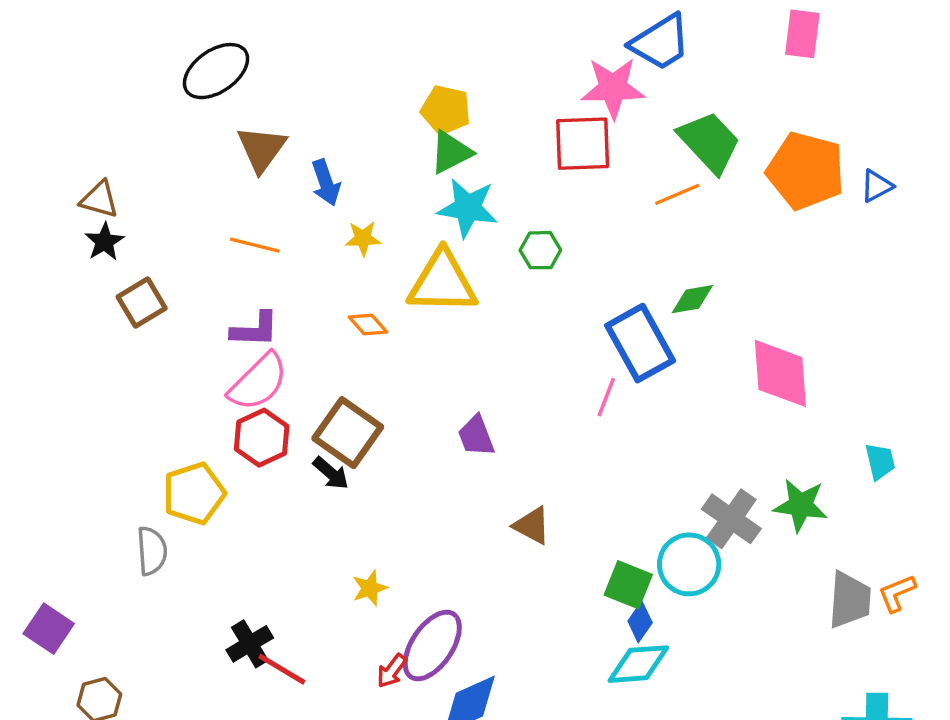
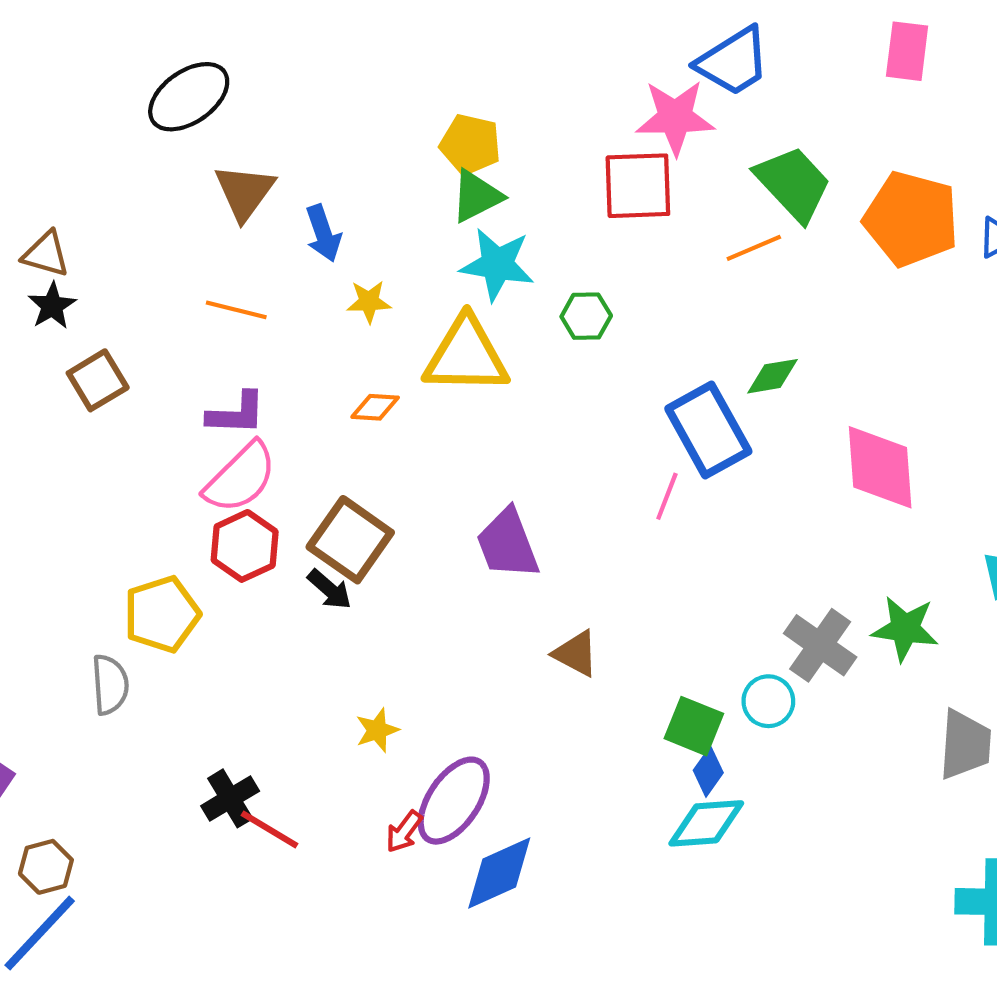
orange diamond: (368, 324) -> (375, 407), turned -45
purple trapezoid: (476, 436) -> (508, 544), size x1.4
cyan circle: (689, 564) -> (768, 701), size x0.7

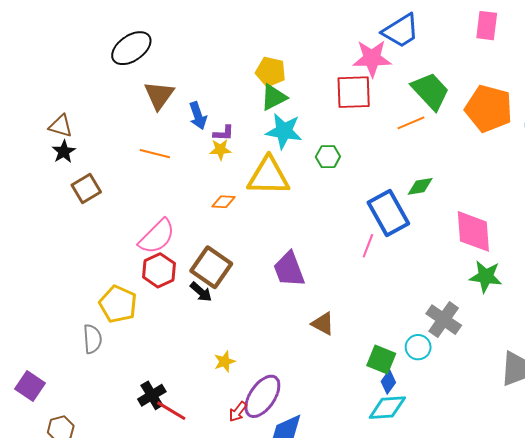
purple L-shape: (236, 413) -> (223, 133), moved, size x0.7
yellow pentagon: (162, 614) -> (118, 304), turned -30
green star: (905, 629) -> (486, 277), moved

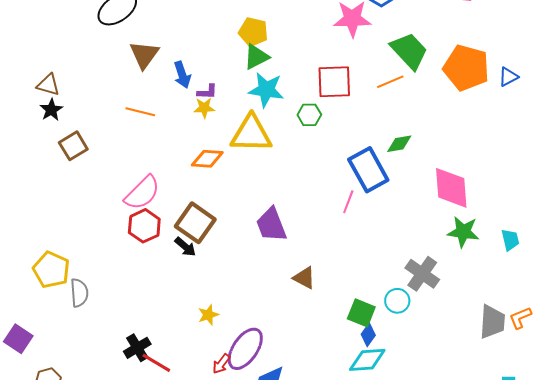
red square: (354, 92) -> (334, 82), moved
orange diamond: (223, 202) -> (207, 159), size x1.4
yellow pentagon: (118, 304) -> (51, 270), moved

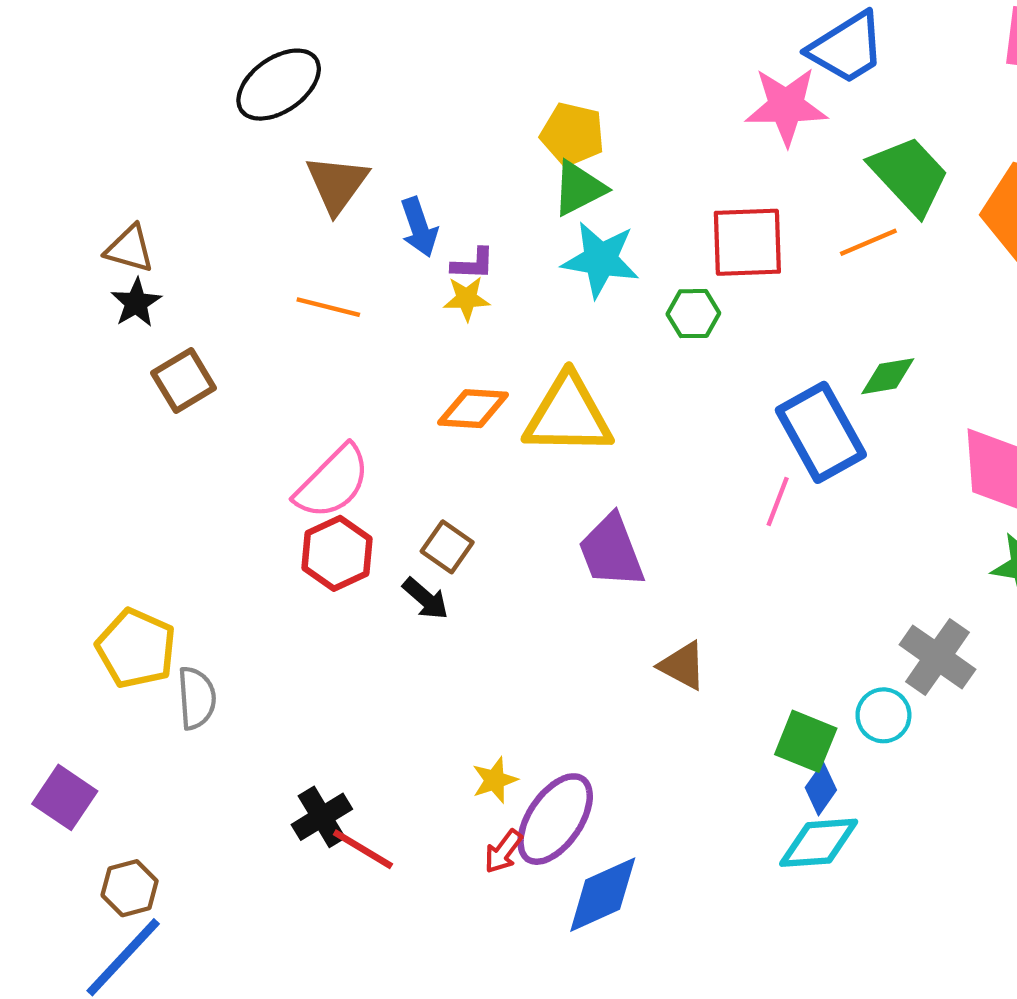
yellow triangle: (251, 134) -> (568, 415), moved
brown square: (195, 223) -> (447, 547), size x0.6
yellow star: (208, 315) -> (495, 780), moved

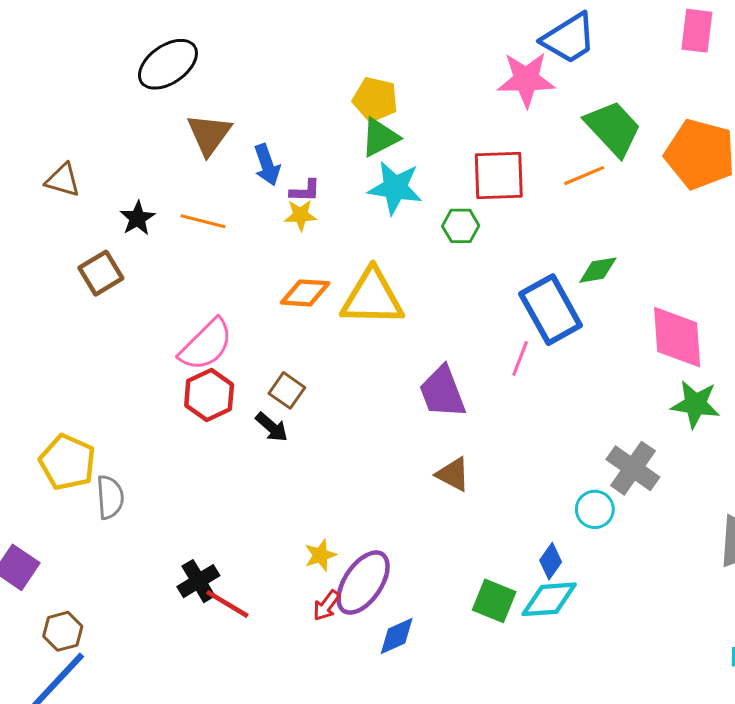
black star: (136, 303) -> (137, 218), moved
purple trapezoid: (611, 551) -> (442, 392), moved
green square: (806, 741) -> (494, 601), moved
blue diamond: (603, 895) -> (397, 636), size x0.7

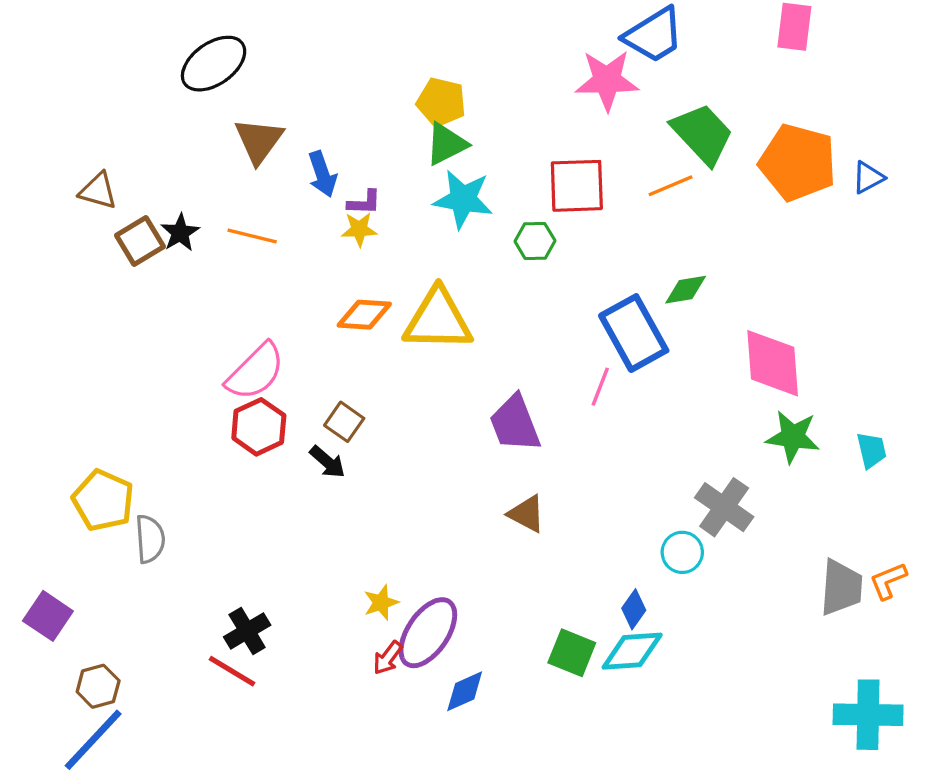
brown square: (101, 273) -> (140, 241), moved
red line: (227, 604) -> (232, 671), moved

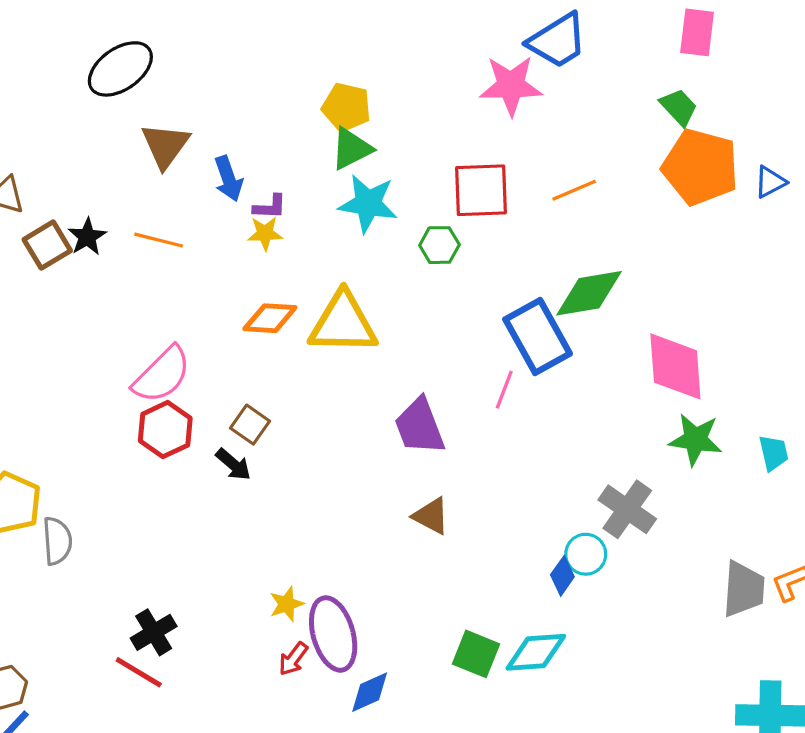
green trapezoid: (702, 134) -> (679, 107), moved, size x0.6
green diamond: (686, 290) -> (589, 293), size x1.6
blue diamond: (634, 609) -> (562, 576), moved
purple ellipse: (428, 633) -> (333, 634), turned -50

